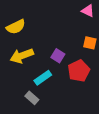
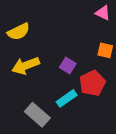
cyan rectangle: (43, 78) -> (67, 98), moved
gray rectangle: (32, 98) -> (37, 115), size x1.5

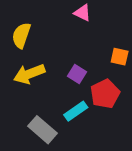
pink triangle: (103, 13) -> (82, 13), moved
yellow semicircle: (19, 32) -> (21, 35), turned 135

